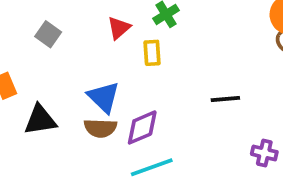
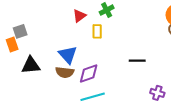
gray square: (48, 34) -> (20, 31), moved, turned 32

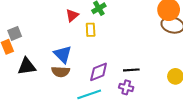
black line: (137, 61) -> (131, 70), moved
purple diamond: (89, 74) -> (99, 72), moved
purple cross: (157, 93) -> (126, 87), moved

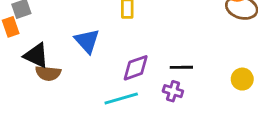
black triangle: (27, 66) -> (36, 55), turned 30
brown semicircle: (61, 72) -> (48, 73), moved

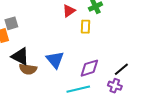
blue triangle: (87, 41) -> (55, 60), moved
black line: (181, 67) -> (121, 69), turned -42

